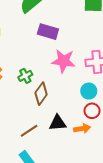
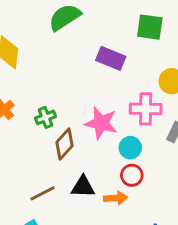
purple rectangle: (48, 32) -> (111, 58), moved
pink star: (63, 61) -> (101, 123), moved

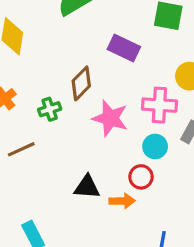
brown diamond: (65, 144) -> (81, 83), moved
cyan circle: (130, 148) -> (155, 147), moved
brown line: (42, 193) -> (21, 149), moved

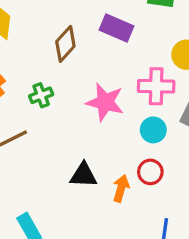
brown diamond: (81, 83) -> (65, 44), moved
red circle: (141, 177) -> (150, 172), moved
orange arrow: (122, 201) -> (121, 188), turned -70

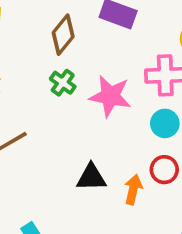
green cross: (41, 95) -> (63, 83), moved, turned -30

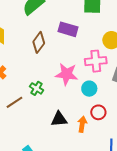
green cross: (63, 83) -> (36, 88), moved
cyan circle: (165, 123) -> (89, 89), moved

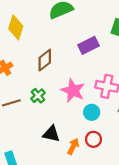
purple rectangle: (68, 29) -> (88, 45), turned -60
brown diamond: (39, 42) -> (45, 60), moved

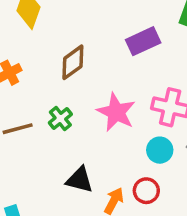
cyan circle: (92, 112) -> (160, 150), moved

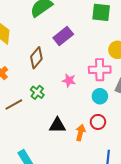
purple rectangle: (143, 41) -> (63, 36), moved
pink star: (116, 112) -> (69, 80), size x0.6

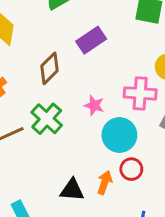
green cross: (37, 92) -> (47, 119), size x1.5
cyan circle: (100, 96) -> (119, 135), moved, size x1.5
black triangle: (57, 125) -> (72, 190), moved

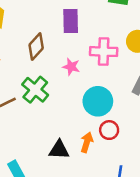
purple rectangle: (91, 40) -> (71, 21), turned -55
pink cross: (140, 93) -> (104, 52), moved
pink star: (94, 105) -> (71, 67), moved

